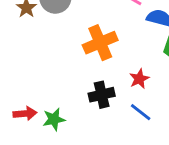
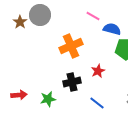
blue line: (141, 112) -> (97, 103), moved
green star: (54, 119) -> (48, 99), moved

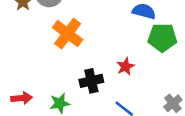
orange cross: (71, 46) -> (68, 34), moved, turned -30

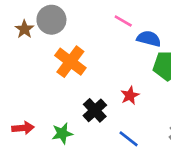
black cross: (91, 81) -> (95, 110), turned -30

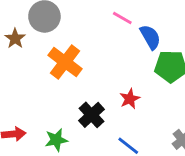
brown star: (24, 29) -> (15, 38), moved
blue semicircle: (149, 39) -> (150, 37), turned 45

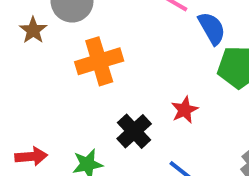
orange cross: (65, 62) -> (99, 61), turned 36

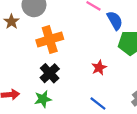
black cross: (134, 131) -> (50, 73), moved

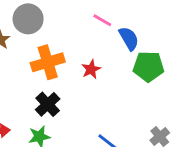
red star: (99, 68) -> (91, 69), moved

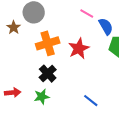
red star: (91, 69) -> (79, 48), size x1.5

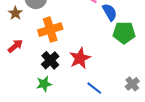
red star: (79, 48) -> (80, 58), moved
red arrow: (13, 93) -> (15, 46), moved, turned -35

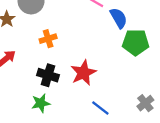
orange cross: (50, 30) -> (48, 39), size x0.6
black cross: (50, 60) -> (48, 75), turned -30

